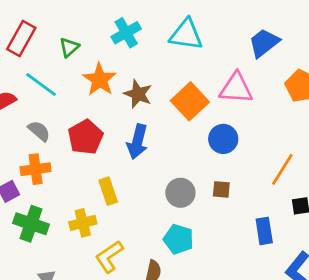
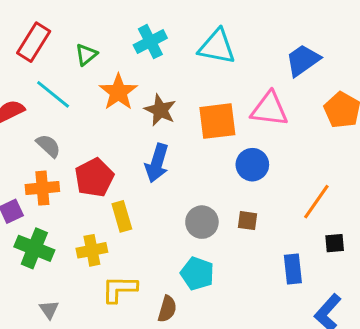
orange square: (190, 101) -> (217, 121), turned 33
red pentagon: (86, 137) -> (94, 178), moved
yellow L-shape: (109, 257) -> (119, 289), turned 32

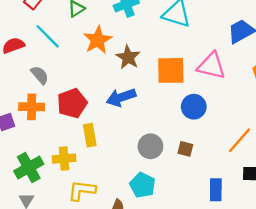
blue arrow: (157, 163) -> (121, 97), turned 48
green cross: (34, 248) -> (29, 168), moved, turned 32

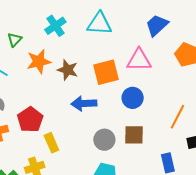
orange star: (98, 40) -> (39, 62), turned 30
blue arrow: (121, 97) -> (84, 103), moved, turned 30
brown square: (185, 149) -> (134, 135), size x1.5

